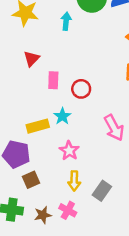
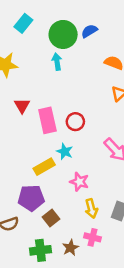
cyan arrow: (66, 21) -> (57, 62), moved
pink rectangle: (53, 80) -> (47, 120), size x1.5

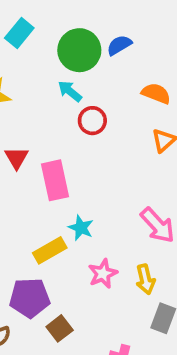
cyan arrow: (57, 62) -> (70, 91), turned -42
red circle: (75, 122) -> (92, 121), moved
pink star: (79, 182) -> (103, 274), turned 30
yellow arrow: (91, 208) -> (145, 279), moved

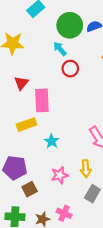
cyan star: (81, 228) -> (52, 141), moved
yellow rectangle: (50, 250) -> (26, 125), moved
pink star: (103, 274) -> (60, 175), moved

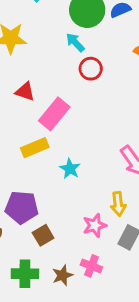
red triangle: (21, 83) -> (25, 92), turned -48
pink rectangle: (42, 100) -> (54, 114), turned 45
pink star: (60, 175) -> (95, 225), moved

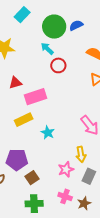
red triangle: (25, 92) -> (15, 83), turned -32
pink rectangle: (54, 114) -> (36, 97), turned 35
green cross: (25, 274) -> (34, 204), moved
brown star: (62, 275) -> (84, 203), moved

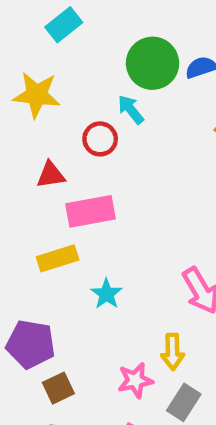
cyan rectangle: (22, 15) -> (64, 25), moved
red circle: (58, 65) -> (100, 139), moved

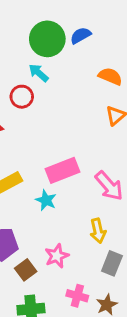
pink rectangle: (91, 211) -> (62, 170), moved
pink star: (135, 380) -> (57, 256), moved

